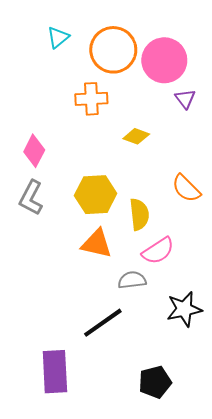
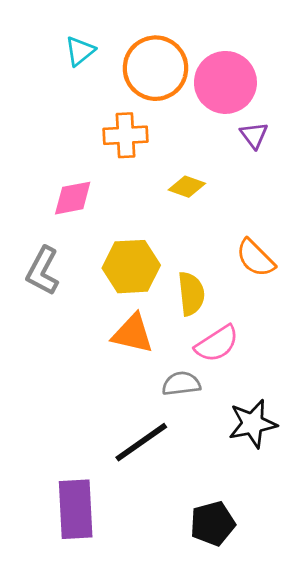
pink diamond: (34, 151) -> (73, 198), moved, turned 52

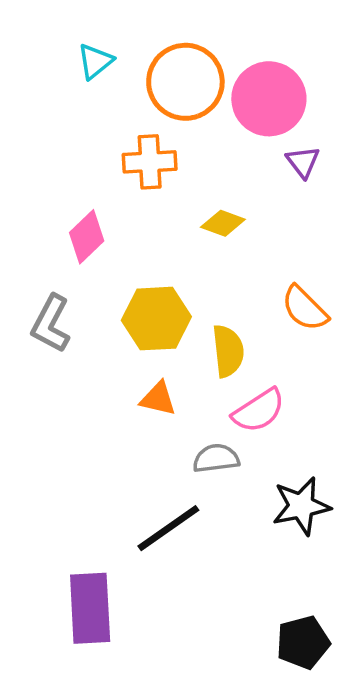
pink diamond: (73, 198) -> (87, 237), turned -33
orange triangle: (133, 334) -> (158, 399), size x0.7
black pentagon: (213, 524) -> (303, 642), moved

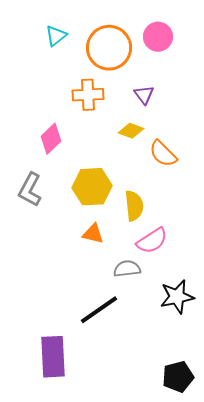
pink circle: (269, 99) -> (158, 37), moved, size x0.7
purple triangle: (303, 162) -> (144, 95), moved
orange semicircle: (305, 308) -> (163, 154), moved

